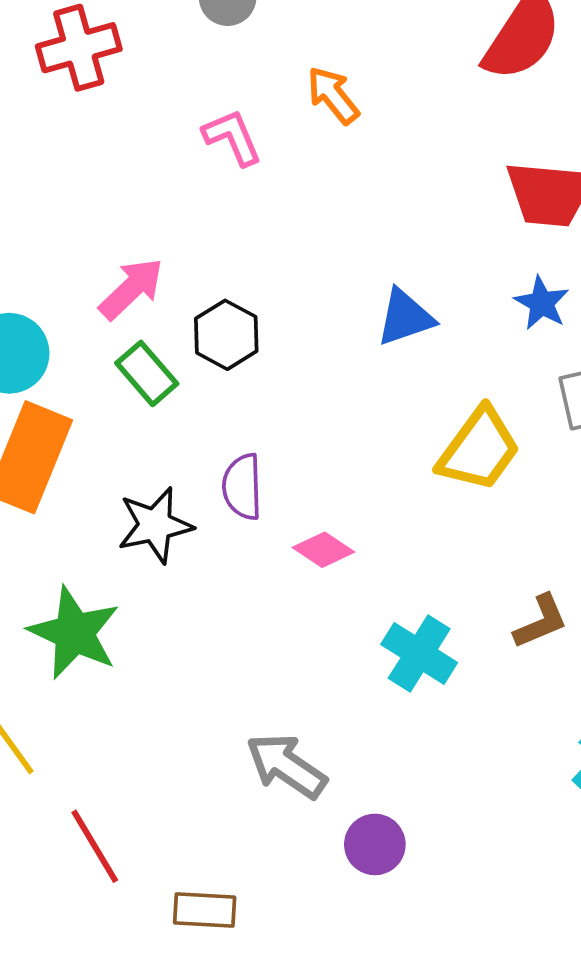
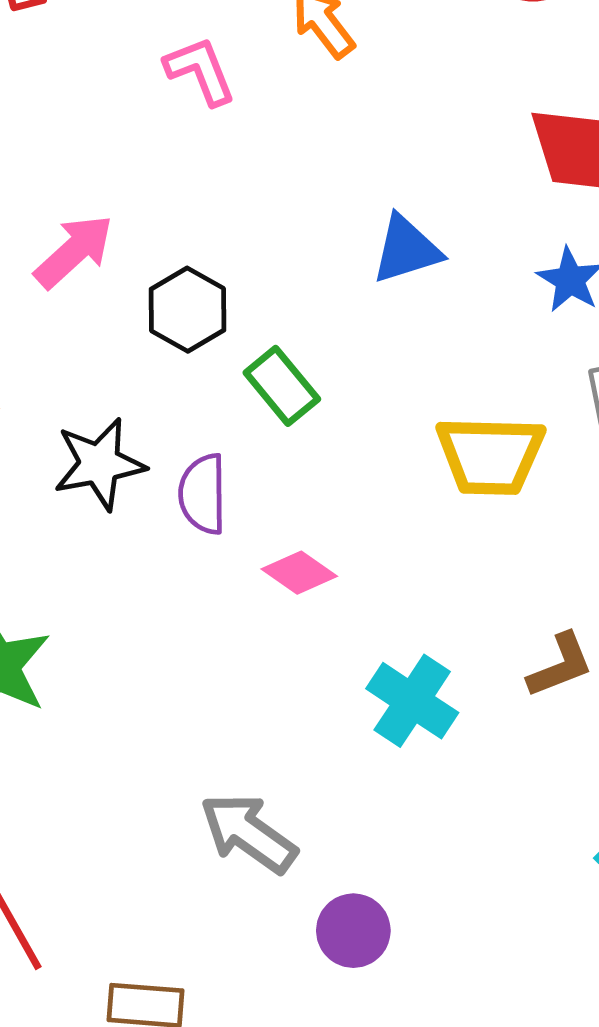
blue triangle: (405, 317) -> (406, 249), moved
green rectangle: (147, 373) -> (282, 386), moved
yellow trapezoid: (479, 449) -> (490, 455), turned 54
black star: (155, 525) -> (99, 464), moved

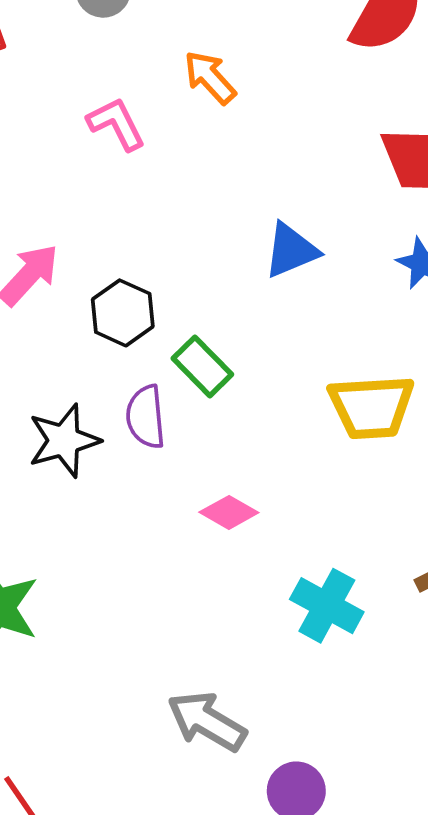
purple semicircle: (203, 494) -> (146, 417), moved

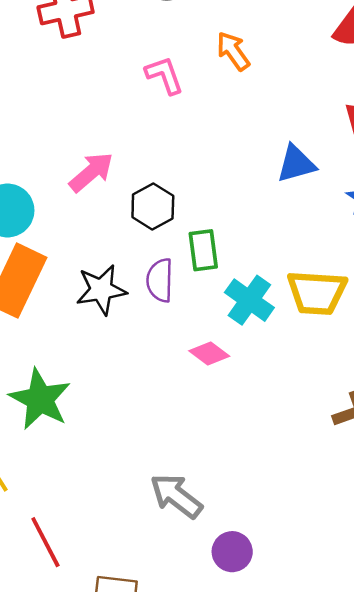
blue triangle: (291, 250) -> (296, 164), moved
green rectangle: (202, 366) -> (203, 250), turned 30
cyan cross: (327, 606) -> (249, 300), moved

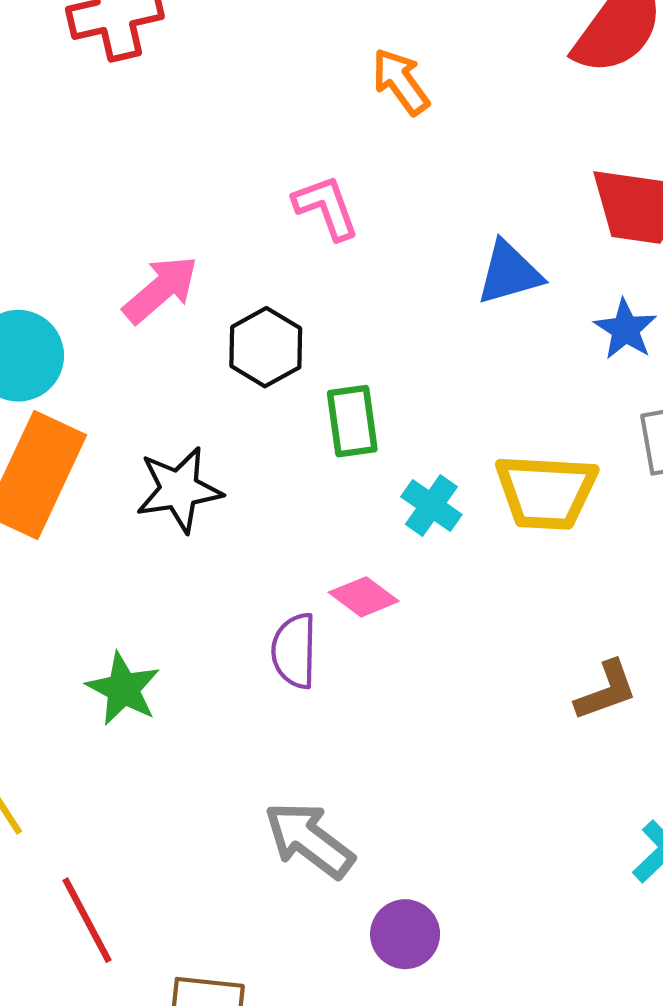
pink L-shape: (164, 75) -> (326, 207), moved
purple semicircle: (160, 280) -> (294, 651), moved
cyan cross: (249, 300) -> (431, 506), size x0.7
green star: (40, 399) -> (123, 689), moved, size x0.7

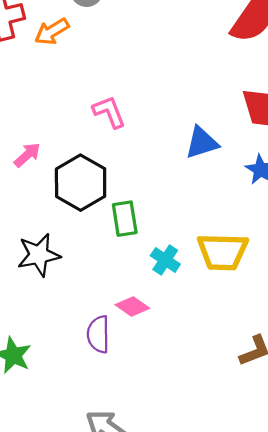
orange arrow: (401, 81) -> (52, 31), moved, turned -84
pink arrow: (161, 289) -> (27, 155), size x0.7
black hexagon: (266, 347) -> (81, 183), size x1.4

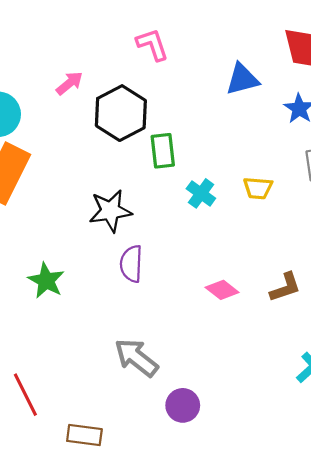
yellow trapezoid: (223, 252) -> (258, 188), size x0.6
black star: (39, 255) -> (110, 211), moved
pink diamond: (132, 306) -> (222, 290), moved

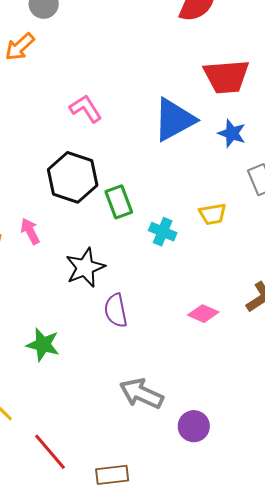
blue triangle: (242, 79) -> (174, 120), size x1.4
pink arrow: (69, 83) -> (30, 231), moved, turned -64

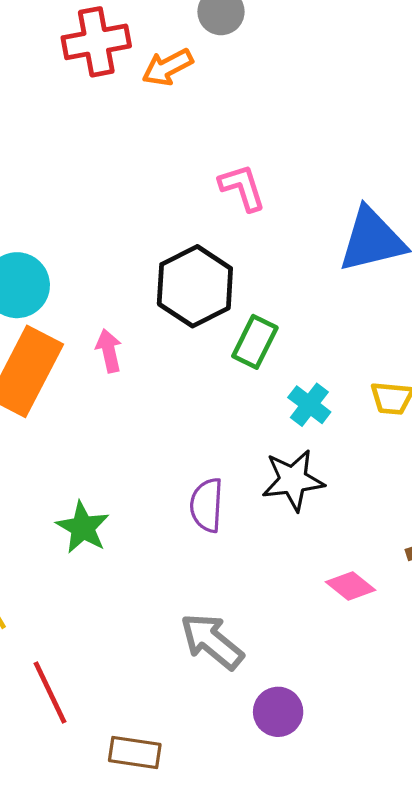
green rectangle: (119, 202) -> (255, 342), turned 32
black star: (85, 268) -> (293, 480), moved
pink diamond: (203, 314) -> (351, 586), moved

